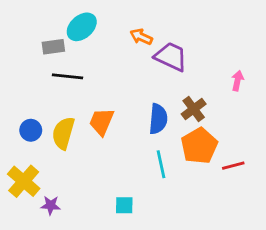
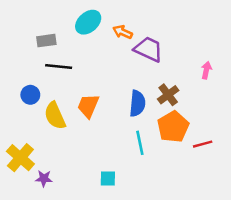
cyan ellipse: (82, 27) -> (88, 22), moved
blue circle: (31, 130) -> (30, 95), moved
yellow semicircle: (63, 133) -> (55, 116), turned -40

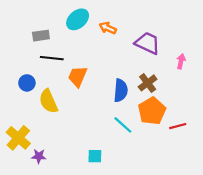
purple trapezoid: (148, 49) -> (148, 43), moved
orange trapezoid: (88, 106) -> (78, 76), moved
cyan line: (140, 143) -> (123, 125), turned -36

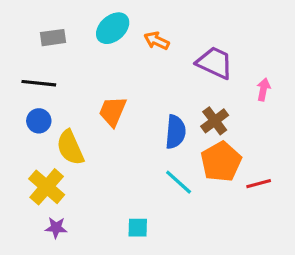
gray rectangle: (41, 36) -> (53, 38), moved
black line: (52, 58) -> (39, 83), moved
yellow cross: (18, 138) -> (47, 187), moved

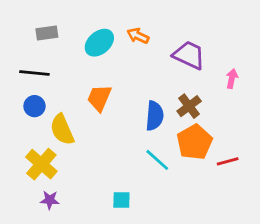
cyan ellipse: (113, 28) -> (99, 43), moved

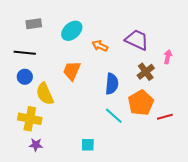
orange arrow: (138, 36) -> (100, 46), moved
brown cross: (189, 106) -> (146, 72), moved
yellow cross: (41, 164) -> (30, 119), turned -30

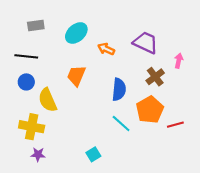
cyan square: (88, 145) -> (93, 154), turned -32

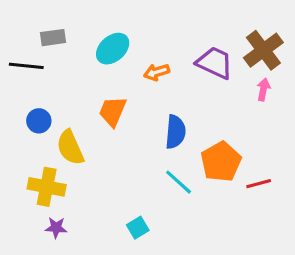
orange arrow: (106, 49) -> (157, 72), turned -42
black line: (26, 56) -> (26, 66), moved
brown cross: (155, 77) -> (263, 50), moved, size x1.4

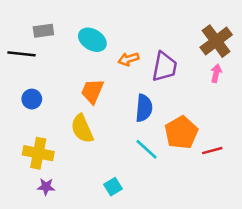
cyan ellipse: (113, 49) -> (92, 40), turned 72
purple trapezoid: (215, 63) -> (165, 67), moved, turned 76
yellow semicircle: (70, 148) -> (82, 129), moved

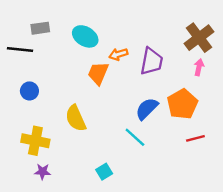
orange trapezoid: (92, 91) -> (98, 73), moved
blue semicircle: (144, 108) -> (147, 109), moved, turned -140
orange pentagon: (181, 133) -> (182, 104), moved

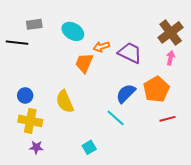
purple trapezoid: (152, 61) -> (130, 53), turned -75
blue circle: (29, 91) -> (25, 95), moved

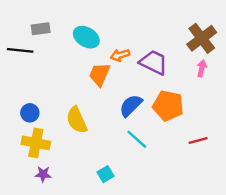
orange pentagon: (156, 89) -> (168, 106), moved, turned -30
blue semicircle: (126, 93) -> (131, 106), moved

